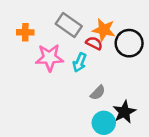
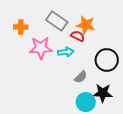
black circle: (129, 43) -> (107, 60), moved
cyan arrow: (80, 62) -> (66, 52), turned -119
black star: (124, 112) -> (103, 93), turned 30

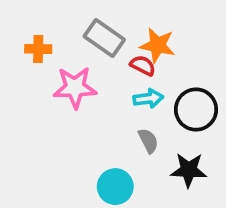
cyan arrow: (66, 52) -> (148, 98), moved
gray semicircle: (81, 77) -> (148, 141), turned -72
cyan circle: (86, 102) -> (115, 187), moved

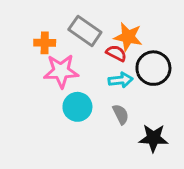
orange cross: (38, 49) -> (45, 43), moved
black circle: (196, 110) -> (153, 68), moved
cyan circle: (115, 187) -> (77, 107), moved

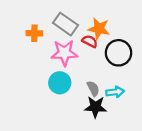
pink star: (61, 71) -> (64, 53), moved
cyan arrow: (121, 80) -> (115, 92), moved
black star: (153, 138) -> (95, 107), moved

